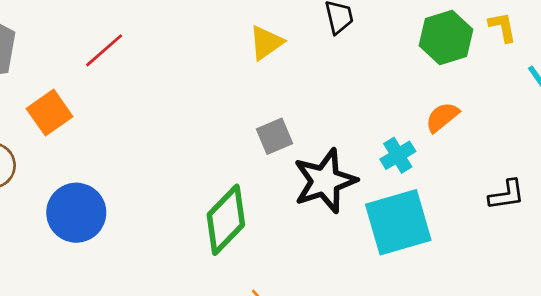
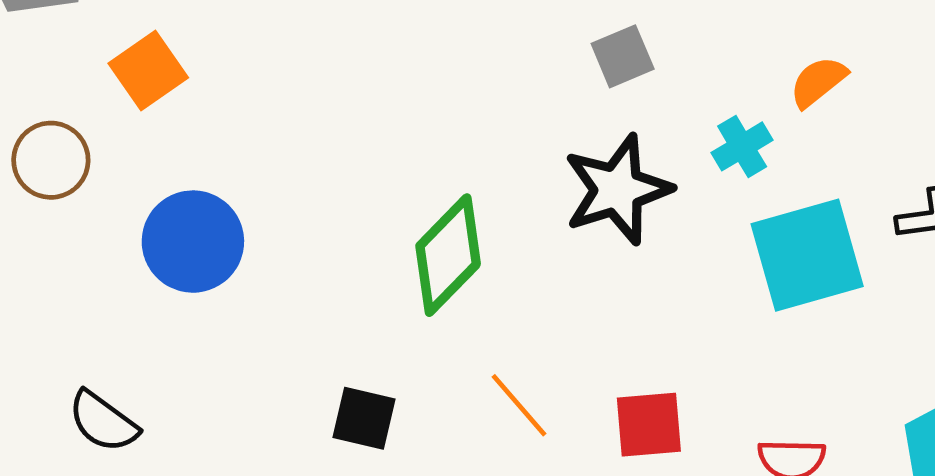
gray square: (274, 136) -> (623, 56), moved
cyan square: (398, 222) -> (807, 255), moved

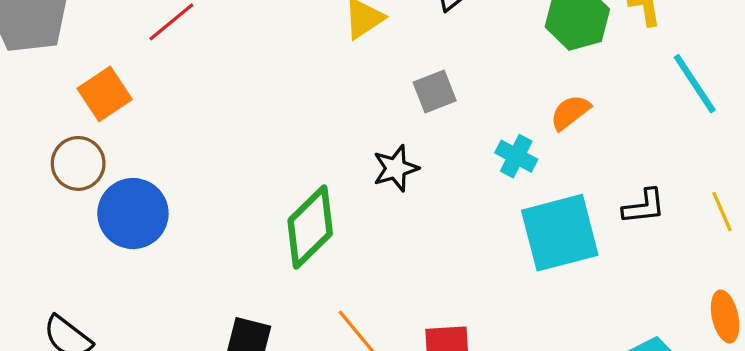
cyan cross: (742, 146) -> (516, 156), turned -33
brown circle: (51, 160) -> (78, 163), moved
black star: (617, 190) -> (396, 168), moved, size x0.6

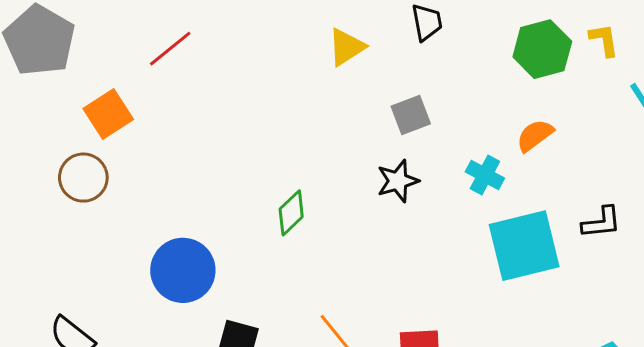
black star: (396, 168) -> (398, 181), moved
blue circle: (133, 214) -> (183, 270), moved
green diamond: (310, 227) -> (291, 213), moved, size x0.6

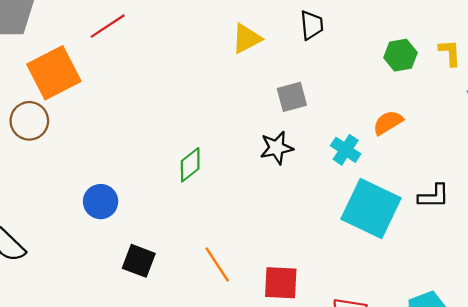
green hexagon: (542, 49) -> (400, 55), size x0.7
orange square: (108, 114) -> (54, 73), size x1.4
cyan square: (524, 246) -> (371, 208), turned 34
blue circle: (183, 270) -> (101, 202), size x0.7

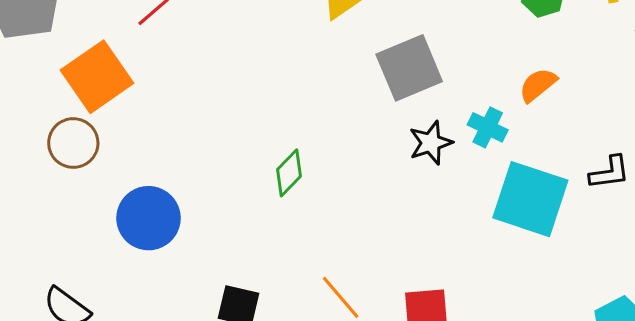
gray square: (292, 97) -> (409, 68), size x1.6
black star: (277, 148) -> (431, 143), moved
blue circle: (101, 202) -> (149, 218), moved, size x1.4

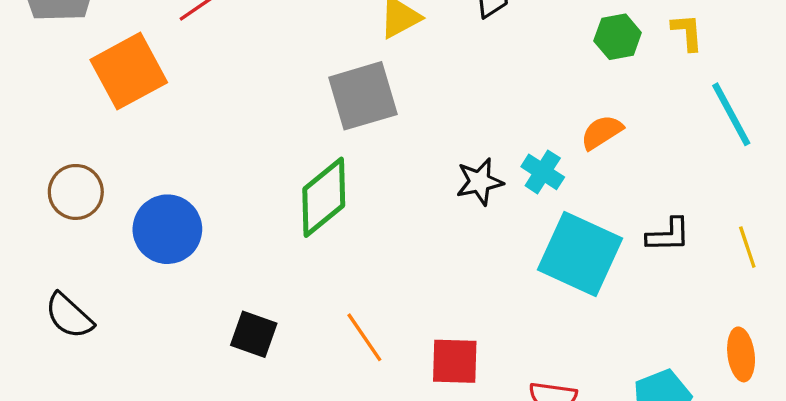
gray square: (409, 68) -> (363, 96), moved
brown circle: (73, 143) -> (76, 192), moved
green diamond: (289, 173) -> (324, 197), size x1.6

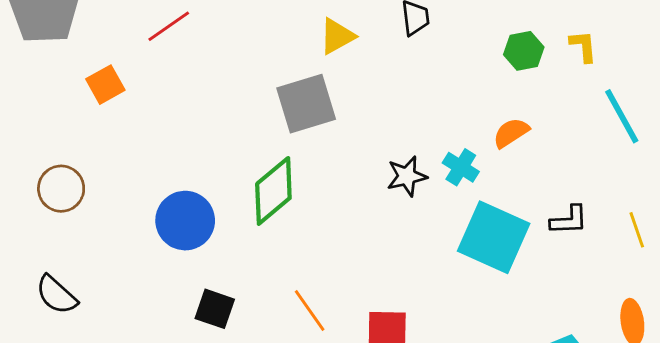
orange square: (129, 71) -> (105, 85), size x0.6
blue circle: (167, 229) -> (185, 221), moved

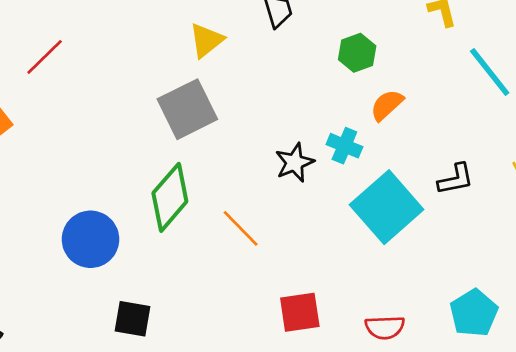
green hexagon: (524, 51) -> (357, 53), moved
cyan square: (494, 237) -> (387, 207), turned 34
orange line: (310, 311) -> (241, 228), moved

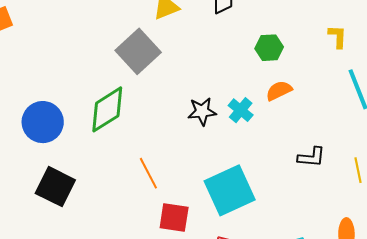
gray square: (187, 109) -> (138, 51), turned -33
cyan square: (387, 207) -> (230, 190), moved
orange line: (241, 228) -> (148, 173), moved
black square: (132, 319) -> (55, 187), size x1.4

